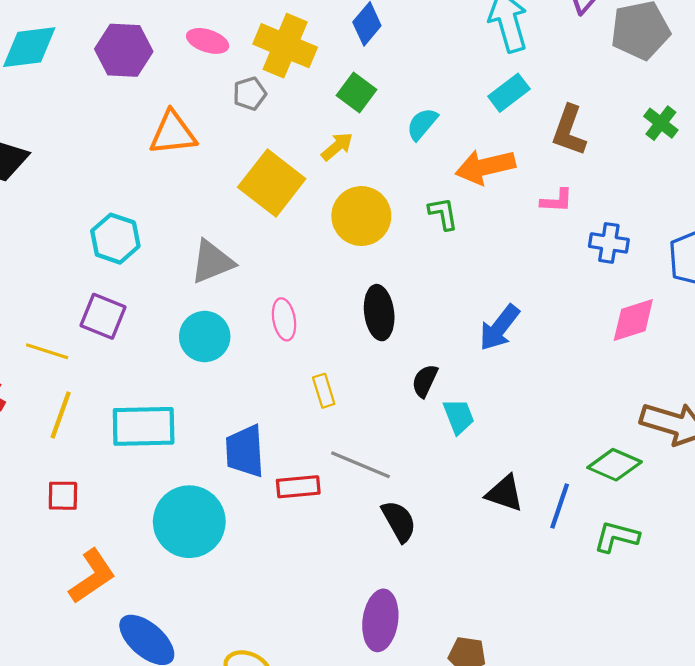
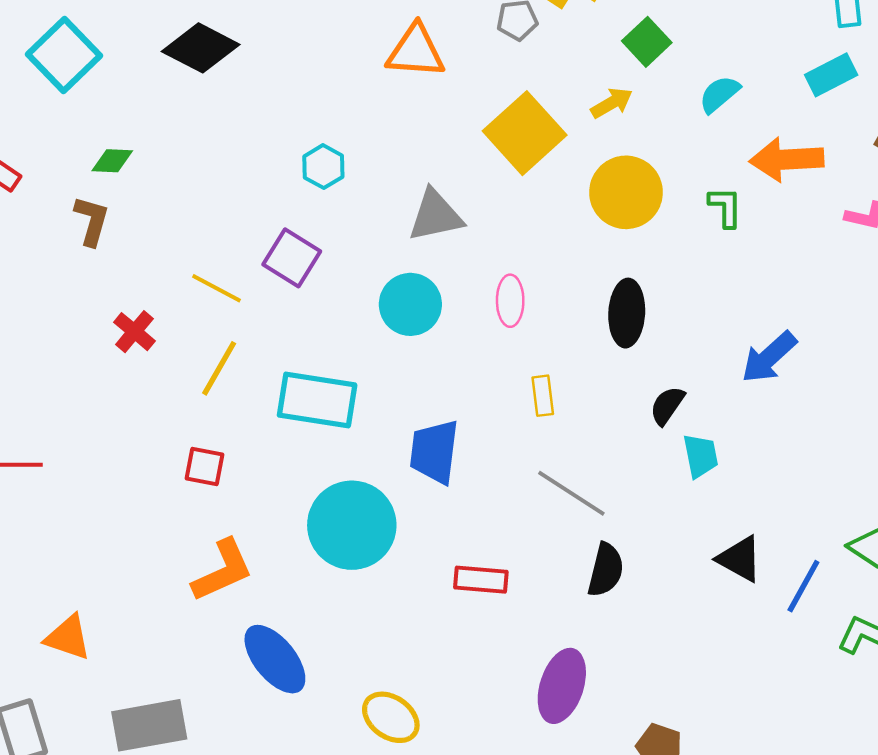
cyan hexagon: (115, 239) -> (323, 167), size x0.7
red rectangle: (298, 487) -> (481, 580), moved
black semicircle: (399, 521) -> (606, 570), turned 33

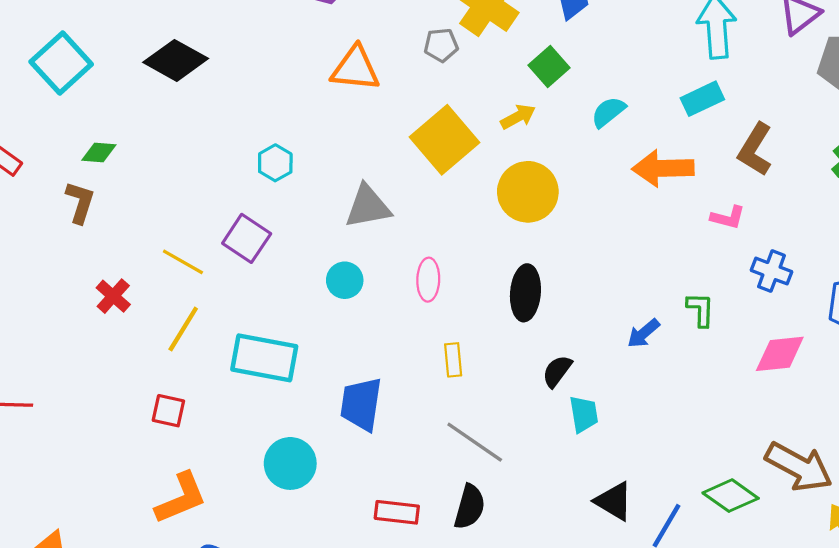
green L-shape: (725, 207) -> (701, 310), moved
cyan circle: (410, 304) -> (345, 280), size x0.7
blue arrow: (769, 357) -> (643, 333), size x0.7
cyan circle: (352, 525) -> (290, 463), size x0.7
black semicircle: (606, 570) -> (470, 507), moved

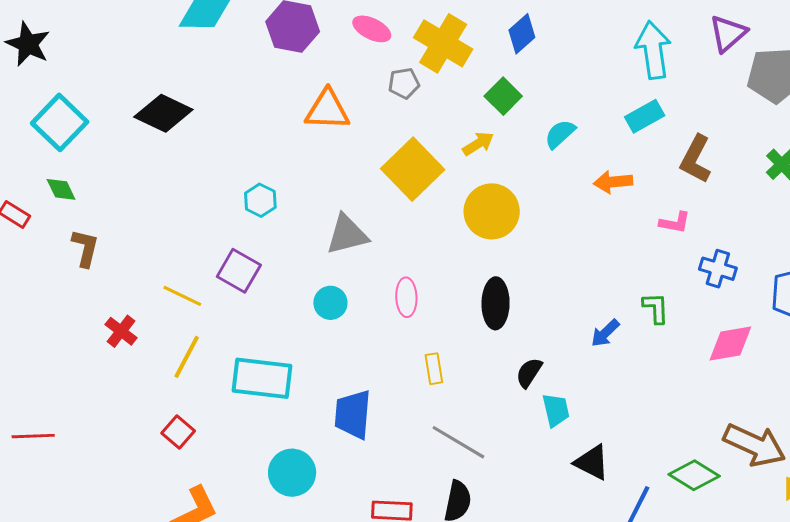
green diamond: (99, 153) -> (61, 189), moved, turned 64
orange arrow: (663, 168) -> (613, 182), size x0.7
red square: (168, 411) -> (178, 432), turned 32
black triangle: (614, 501) -> (592, 462), moved

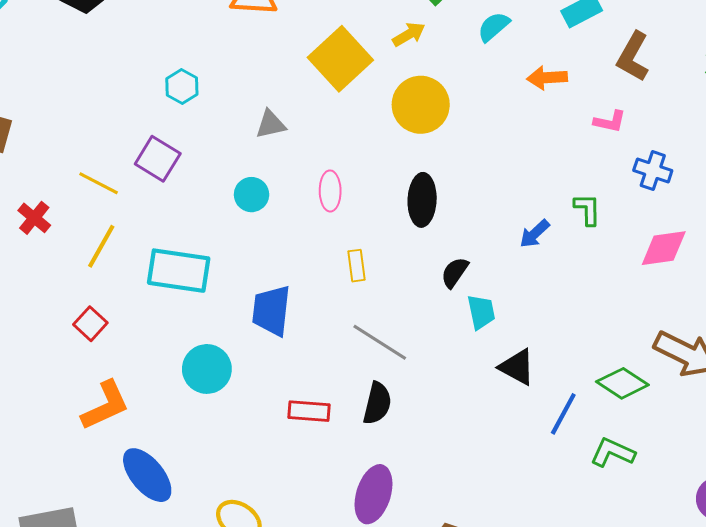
gray triangle: (347, 234) -> (271, 124), size x0.7

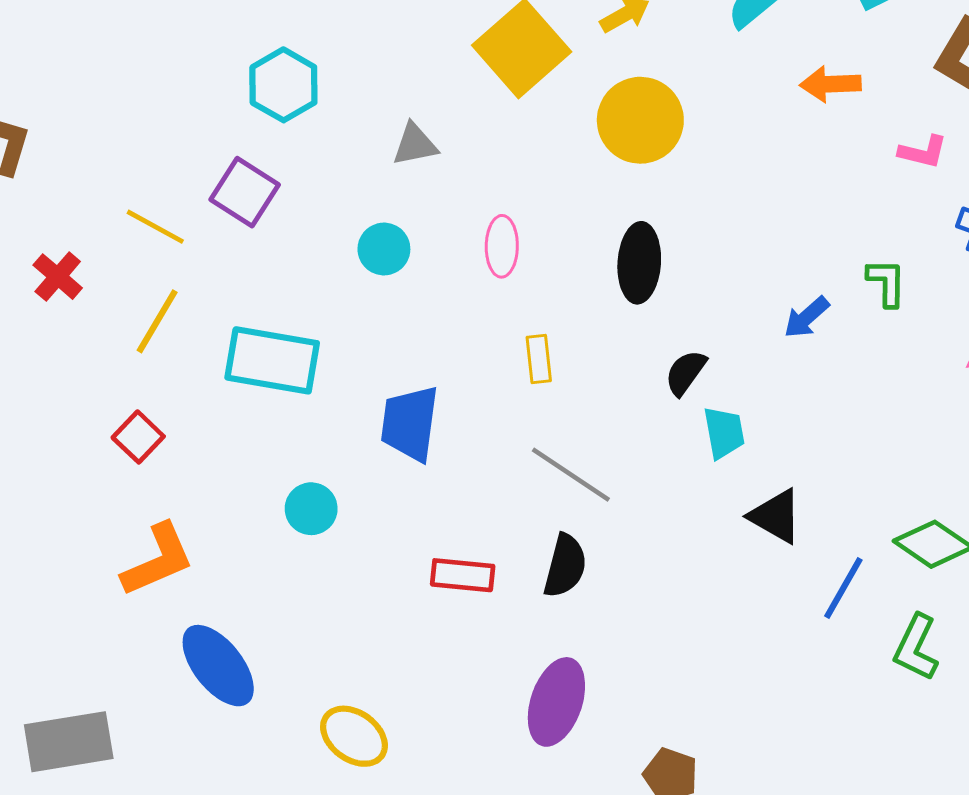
cyan hexagon: (182, 87) -> (283, 85), size x1.4
cyan circle: (207, 369) -> (311, 509), size x0.7
green L-shape: (613, 452) -> (916, 648), turned -90

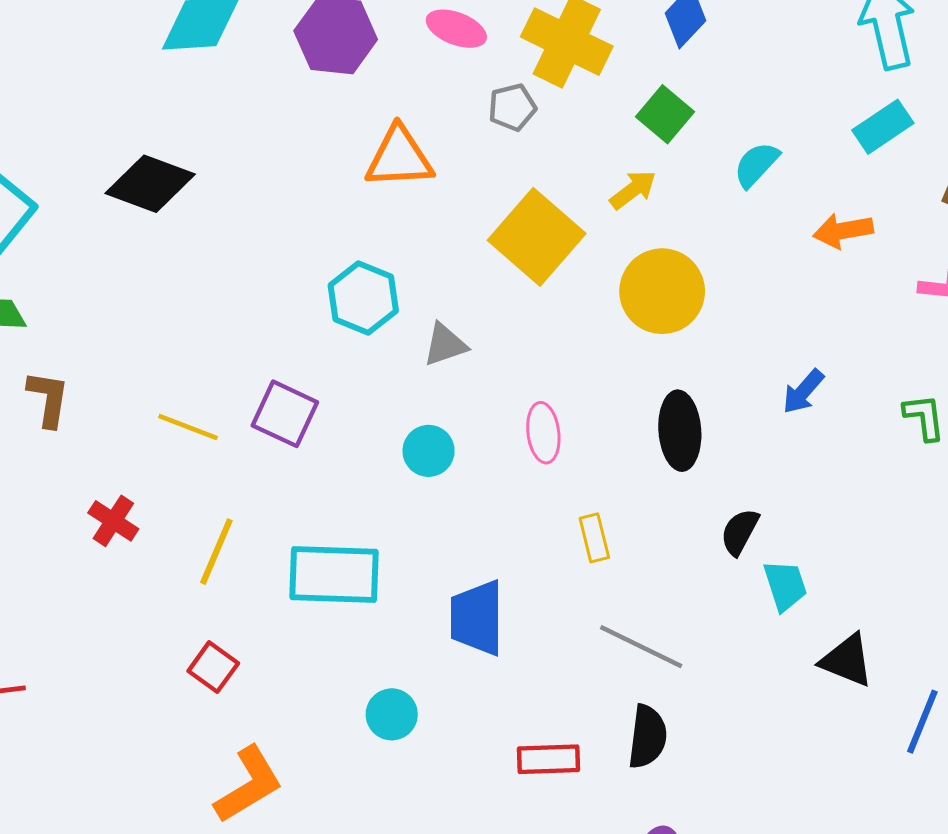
cyan hexagon: (283, 85) -> (363, 298), moved
yellow line: (155, 227) -> (188, 427), moved
blue arrow: (806, 317) -> (803, 392), moved

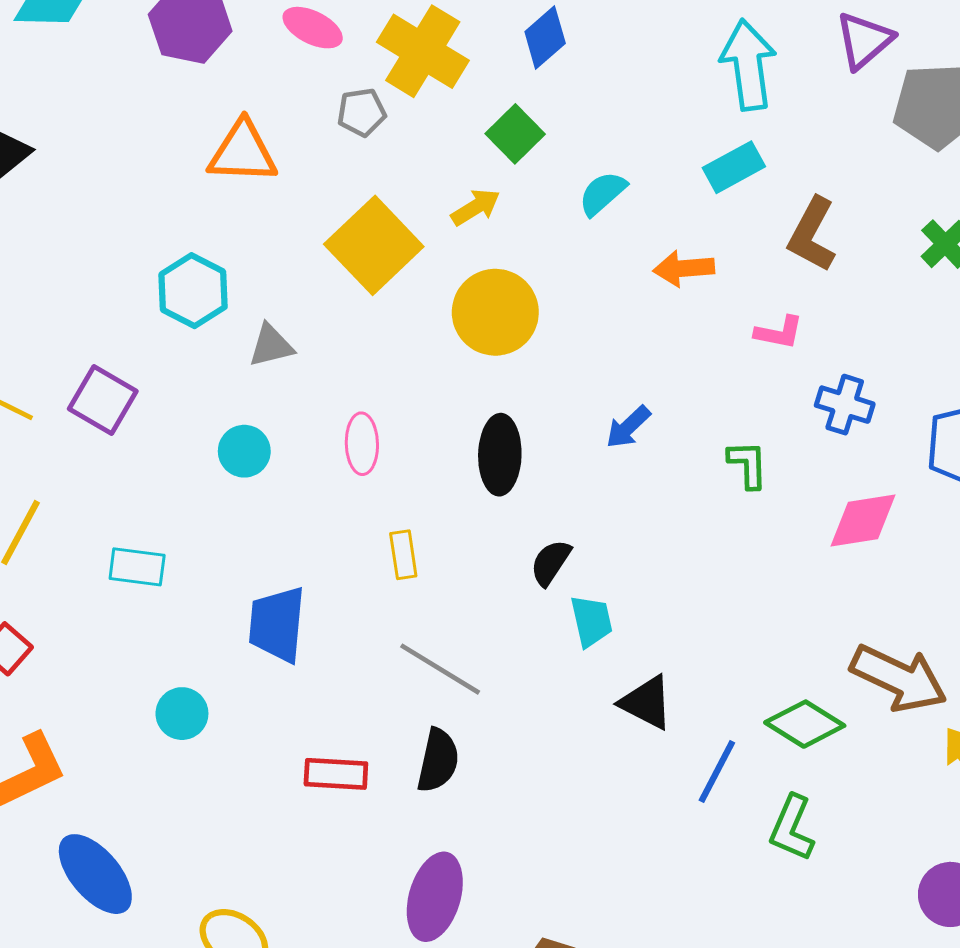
cyan rectangle: (334, 575) -> (137, 567), size x0.6

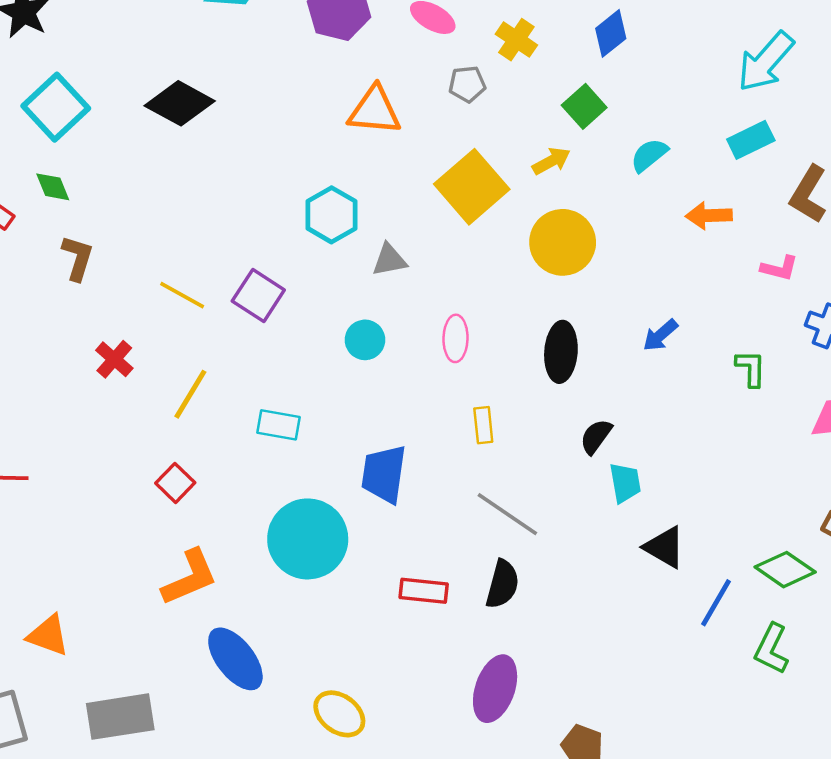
yellow cross: (423, 51) -> (516, 40), size x0.6
cyan arrow: (748, 65) -> (766, 62), turned -134
cyan circle: (182, 714) -> (308, 539), size x2.0

